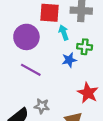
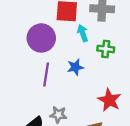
blue star: (69, 60) -> (75, 67), moved
purple line: (31, 70) -> (46, 74), turned 70

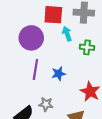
blue star: (75, 67) -> (59, 74), moved

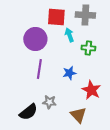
blue star: (59, 74) -> (69, 73), moved

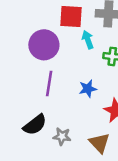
gray star: (49, 102) -> (62, 136), moved
black semicircle: (28, 112) -> (35, 125), moved

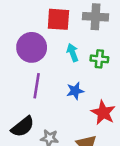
cyan arrow: (88, 40) -> (73, 53), moved

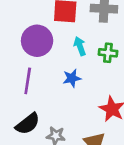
purple line: (37, 86) -> (28, 81), moved
blue star: (75, 91) -> (72, 78), moved

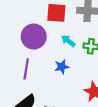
cyan arrow: (80, 46) -> (68, 41), turned -32

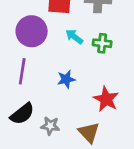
blue star: (62, 67) -> (66, 79), moved

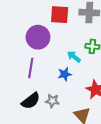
cyan arrow: (74, 37) -> (74, 57), moved
gray star: (50, 126) -> (52, 101), moved

